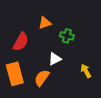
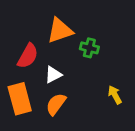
orange triangle: (45, 23) -> (60, 30), size x1.5
white triangle: (55, 59) -> (53, 75), moved

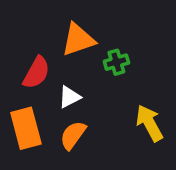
green cross: (89, 48) -> (116, 62), turned -30
yellow arrow: (115, 95) -> (149, 123), size x1.5

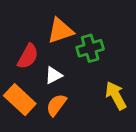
green cross: (116, 62) -> (90, 48), size x1.4
orange rectangle: (26, 128) -> (20, 100), turned -32

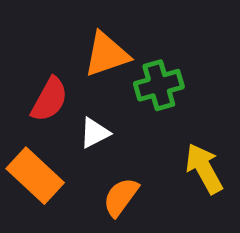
orange semicircle: (56, 105) -> (121, 197), moved

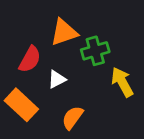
yellow arrow: (204, 169) -> (122, 82), moved

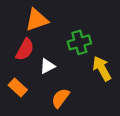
orange triangle: (64, 32) -> (37, 20), moved
orange rectangle: (21, 105) -> (18, 87), size x0.7

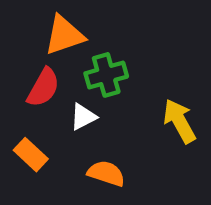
green cross: (79, 42) -> (106, 75), moved
orange semicircle: (60, 98) -> (106, 173), turned 72

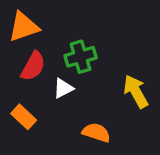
orange triangle: (64, 35) -> (24, 27), moved
orange semicircle: (106, 173) -> (96, 133), moved

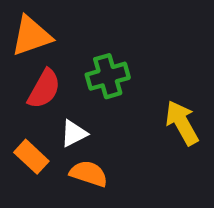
white triangle: (63, 88) -> (74, 133), moved
orange semicircle: (96, 133) -> (89, 174), moved

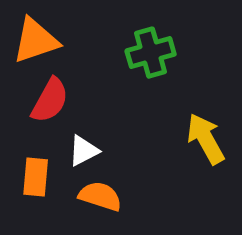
green cross: (108, 76) -> (151, 53), moved
orange rectangle: (31, 157) -> (36, 177), turned 52

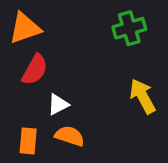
green cross: (151, 53) -> (129, 28), moved
orange rectangle: (36, 177) -> (28, 141), moved

